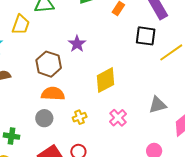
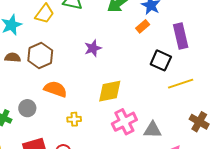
brown hexagon: (49, 64) -> (40, 56), moved
gray circle: (44, 118) -> (27, 108), moved
pink cross: (118, 118) -> (124, 122), moved, size x1.4

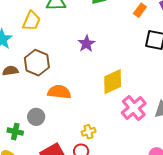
orange rectangle: (143, 26) -> (140, 10), moved
yellow cross: (74, 119) -> (89, 132), moved

